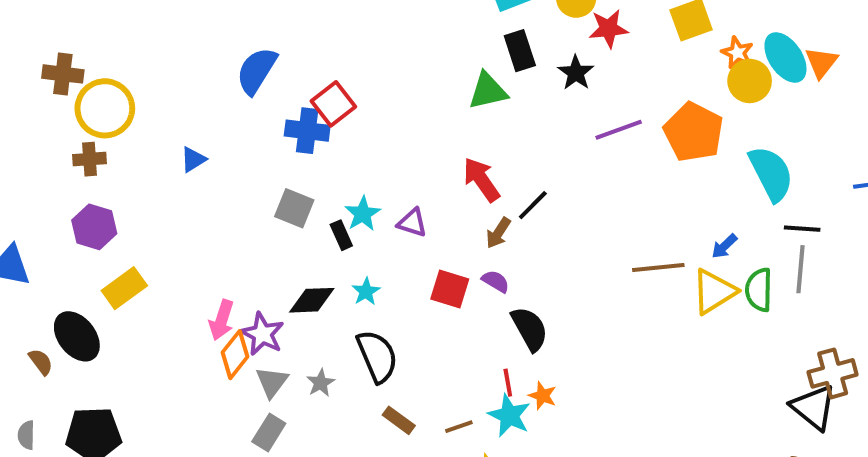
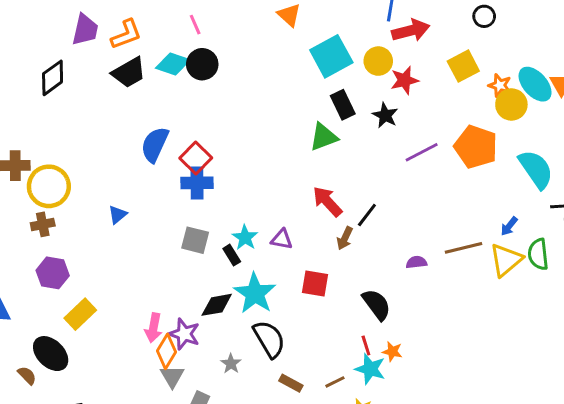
red square: (333, 104) -> (196, 158), moved
purple semicircle: (496, 281) -> (416, 262), moved, turned -30
cyan star: (366, 292) -> (255, 293), size x2.0
gray triangle: (272, 382) -> (172, 376), moved

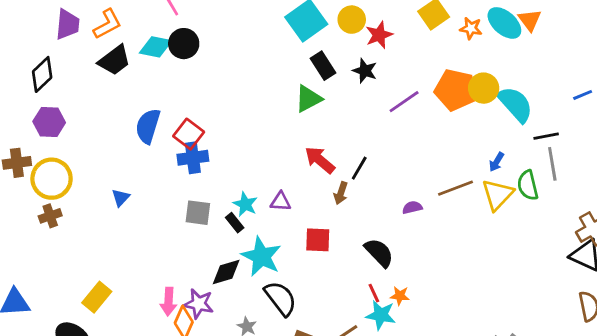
yellow circle: (511, 105) -> (484, 88), moved
purple hexagon: (53, 273) -> (49, 122), moved

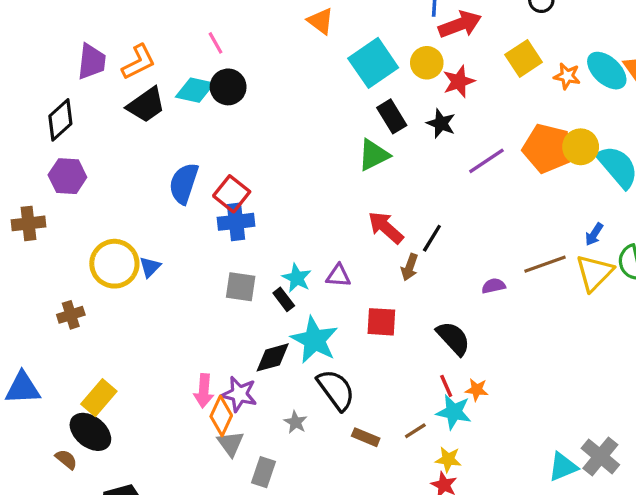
yellow circle: (52, 179) -> (114, 264), moved
brown cross: (50, 216) -> (71, 315), moved
yellow rectangle: (97, 297) -> (99, 398), moved

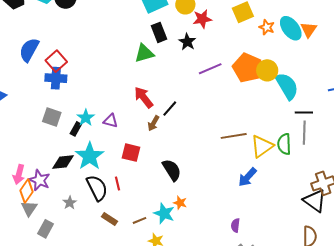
blue arrow: (594, 234) -> (247, 177), moved, size x1.5
purple semicircle: (493, 286) -> (235, 225), moved, turned -80
black rectangle: (284, 299) -> (76, 129), turned 56
red line: (446, 386) -> (117, 184), moved

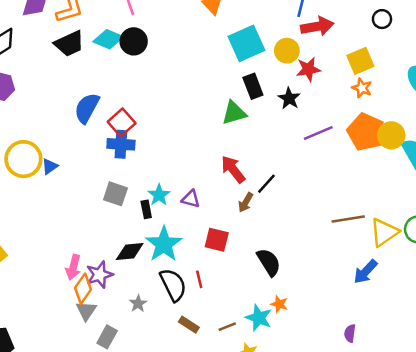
orange star: (267, 27) -> (362, 88), moved
black rectangle: (76, 129) -> (146, 209), turned -40
purple star: (39, 180) -> (100, 275), turned 30

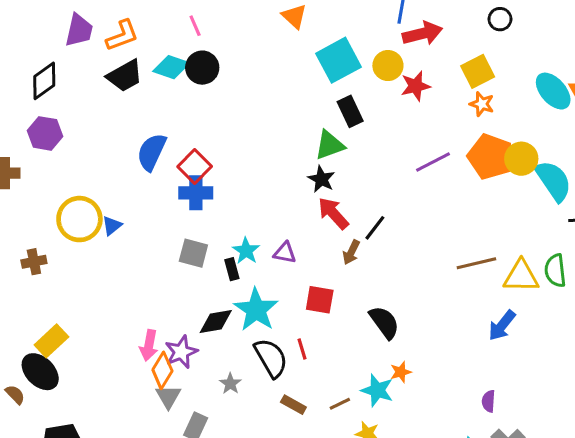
black star: (289, 98) -> (321, 179), moved
yellow triangle: (384, 232) -> (521, 276), turned 40
orange star: (279, 304) -> (401, 372), turned -30

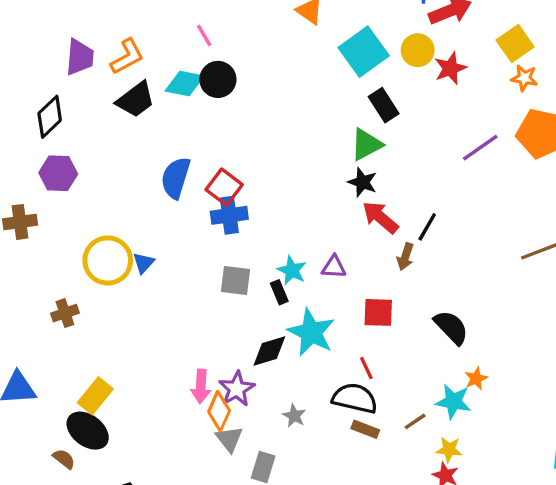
black semicircle: (271, 358) -> (355, 398), moved, turned -39

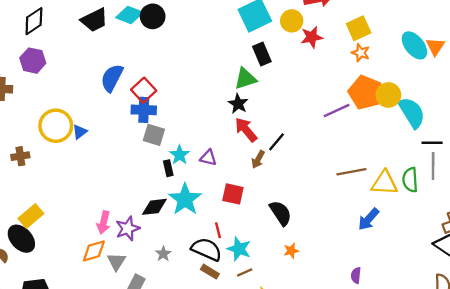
purple line: (480, 148) -> (336, 111), moved
gray square: (235, 281) -> (154, 135), moved
cyan star: (453, 402) -> (239, 249), moved
orange diamond: (219, 411) -> (94, 251), moved, turned 40

